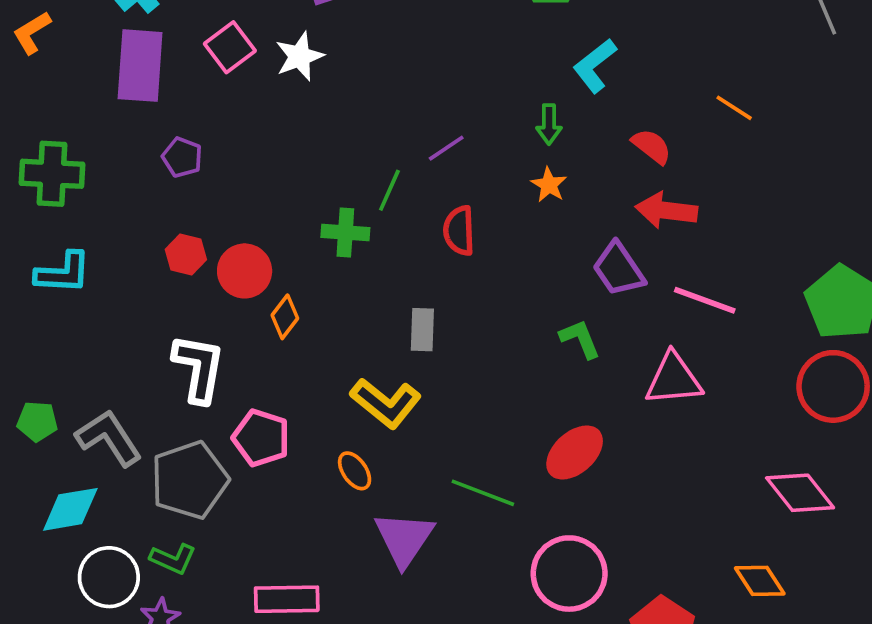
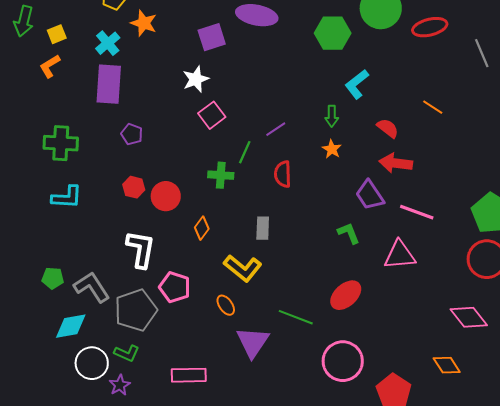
pink square: (230, 47) -> (212, 115), moved
orange diamond: (285, 317) -> (202, 228), moved

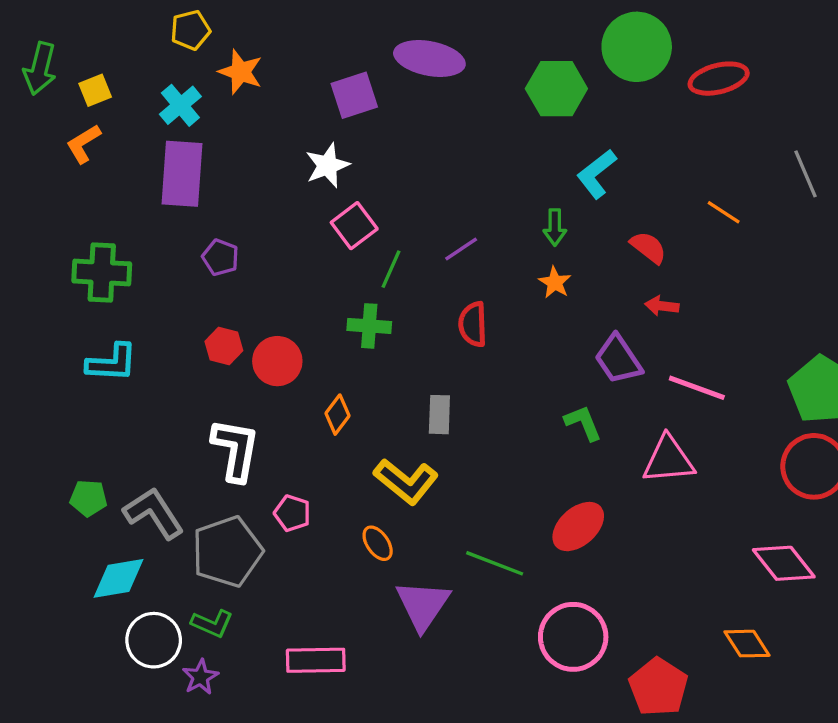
gray line: (482, 53) -> (806, 174), moved
green line: (245, 152) -> (391, 269), moved
red arrow: (396, 163) -> (662, 306), size x0.6
pink pentagon: (175, 287) -> (292, 513), size x0.7

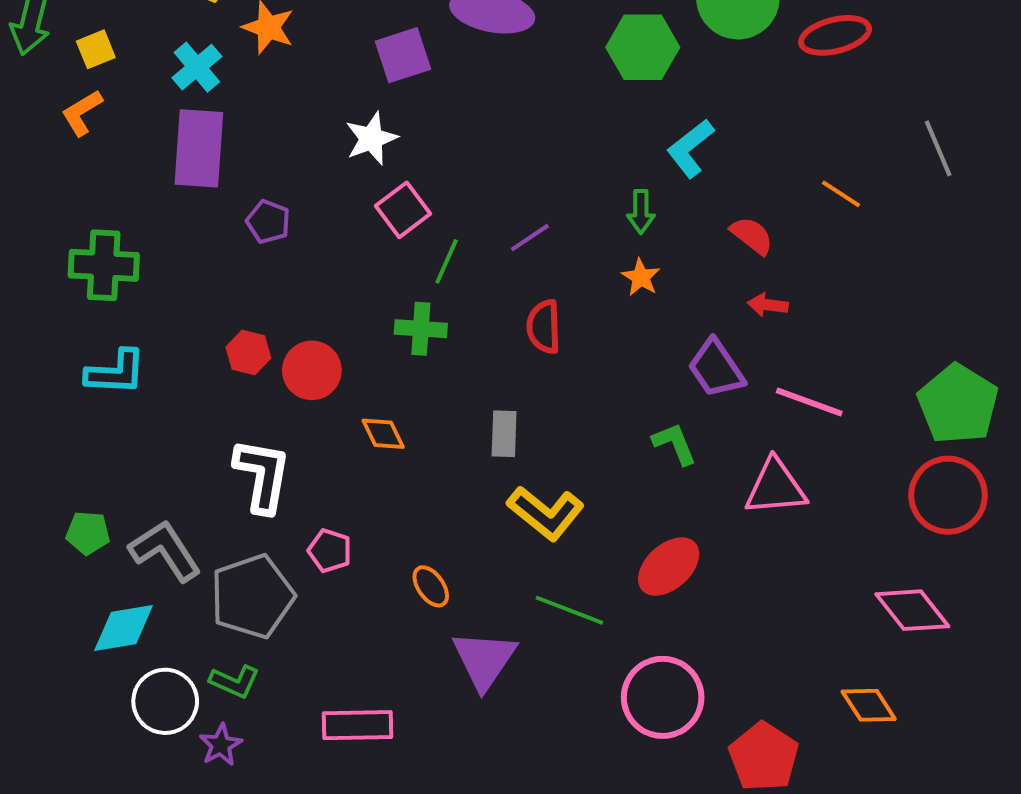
purple pentagon: (220, 257) -> (268, 222), moved
orange diamond: (337, 415) -> (383, 434), turned -63
yellow L-shape: (406, 481) -> (546, 513), moved

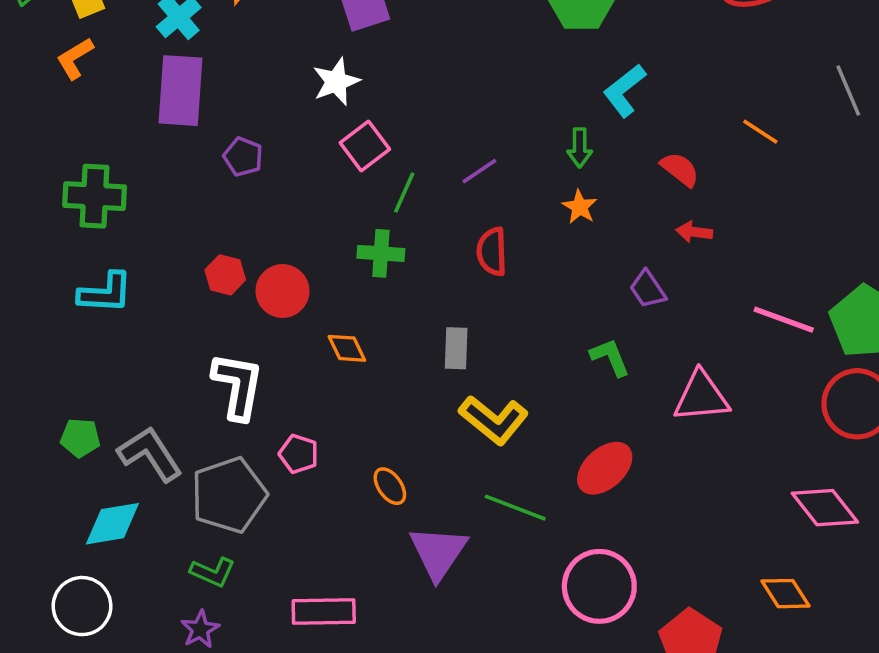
purple trapezoid: (716, 368) -> (648, 289), size x0.7
pink line: (809, 402) -> (784, 320), moved
white circle: (165, 701) -> (82, 606), moved

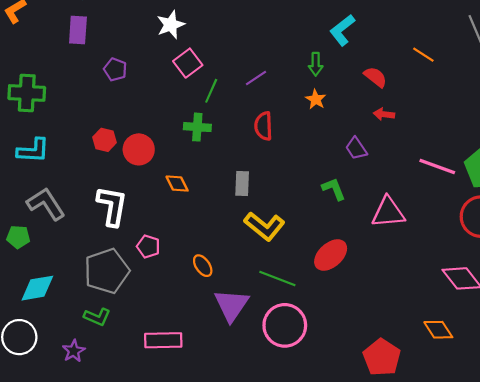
purple rectangle: (180, 91) -> (78, 30), size x0.7
gray L-shape: (150, 454) -> (46, 204), moved
pink circle: (599, 586) -> (285, 325), moved
purple star: (200, 629) -> (74, 351), moved

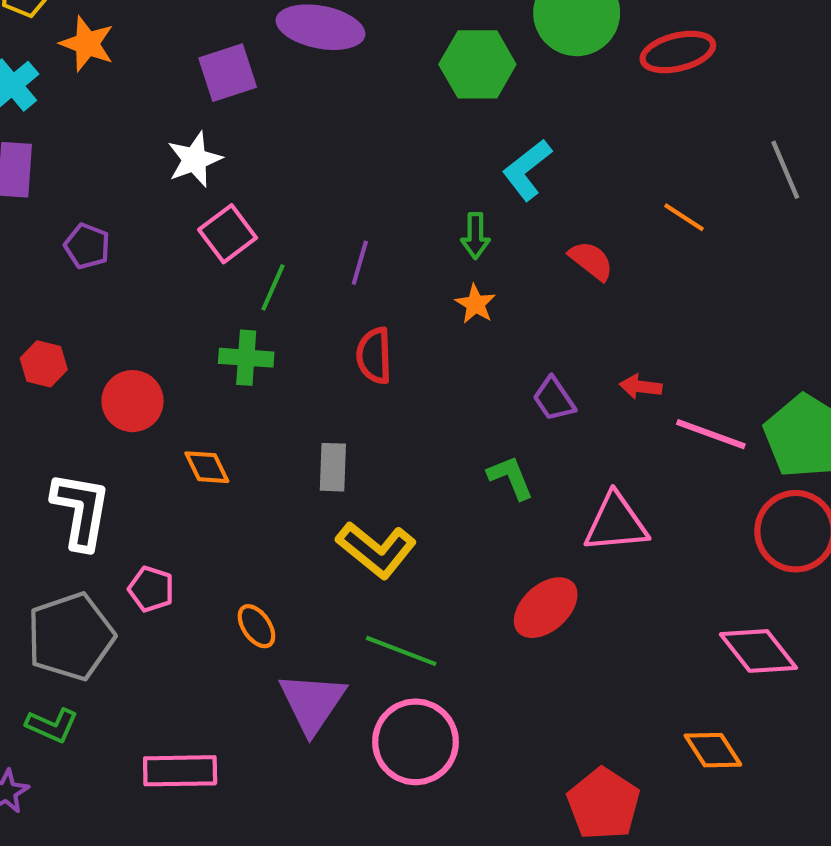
purple line: (256, 78) -> (360, 263), turned -40
red arrow: (384, 114) -> (641, 387), moved
red hexagon: (105, 140) -> (44, 364), moved
red ellipse: (331, 255) -> (546, 608), moved

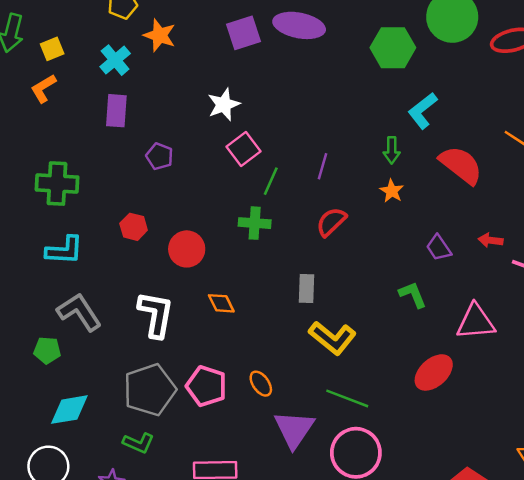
purple square: (228, 73) -> (244, 33), moved
red semicircle: (591, 261) -> (461, 165), size x1.6
red semicircle: (374, 356) -> (331, 222), turned 48
orange diamond: (207, 467) -> (221, 303), moved
pink pentagon: (151, 589) -> (206, 386), moved, size x1.5

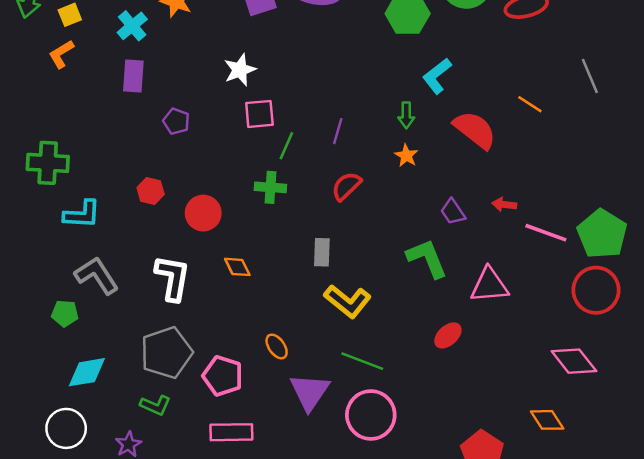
pink square: (244, 149) -> (259, 114), turned 32
green cross: (57, 184) -> (48, 163), moved
green L-shape: (413, 295) -> (427, 258), size x1.5
red ellipse: (434, 372) -> (448, 335), size x0.7
pink pentagon: (206, 386) -> (223, 376), moved

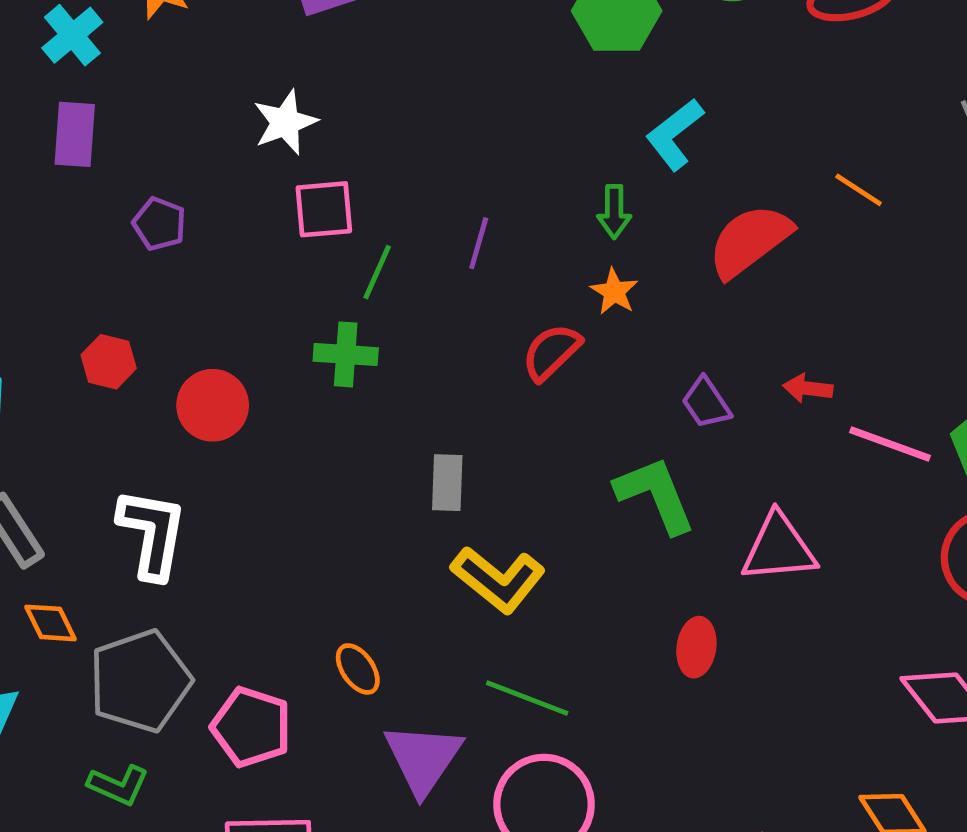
red semicircle: (475, 130) -> (750, 241), turned -75
red semicircle: (346, 186) -> (551, 352), moved
orange diamond: (237, 267) -> (51, 623), moved
red ellipse: (448, 335) -> (696, 647), turned -40

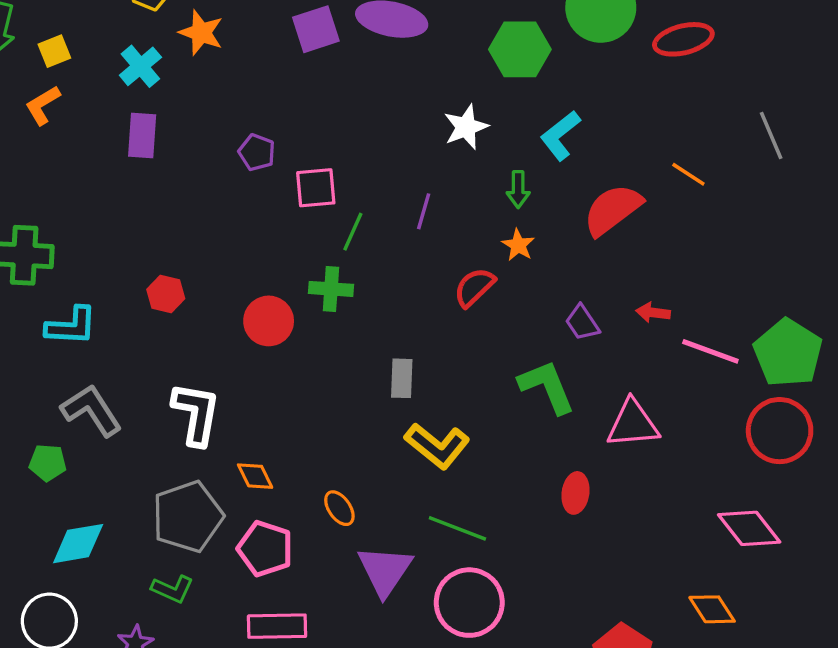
white star: (285, 122) -> (466, 127), moved
purple pentagon: (159, 224) -> (257, 152), moved
red circle: (213, 405) -> (269, 321), moved
orange diamond: (51, 623) -> (255, 476), moved

